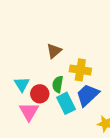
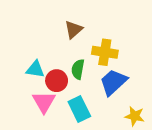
cyan triangle: (22, 84) -> (35, 69), turned -49
cyan rectangle: (66, 103) -> (79, 109), moved

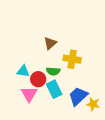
green semicircle: (78, 69) -> (53, 71), turned -96
blue trapezoid: (113, 82) -> (78, 96), moved
cyan rectangle: (79, 109) -> (54, 89), moved

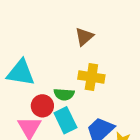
brown triangle: (50, 43) -> (84, 37), moved
cyan triangle: (23, 71) -> (21, 73), moved, size x1.5

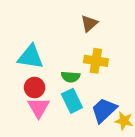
red circle: (42, 106) -> (35, 87), moved

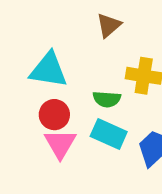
brown triangle: (89, 23) -> (109, 25), moved
cyan rectangle: (72, 101) -> (109, 134), turned -40

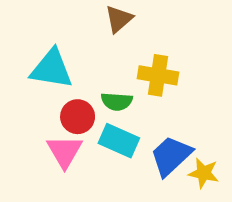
red circle: (54, 115) -> (78, 117), moved

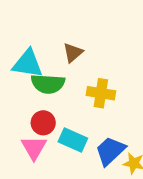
cyan triangle: (52, 69) -> (28, 64), moved
green semicircle: (117, 101) -> (48, 84), moved, size x1.5

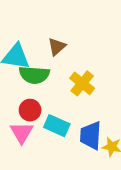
yellow cross: (101, 93) -> (82, 83), turned 30
blue trapezoid: (110, 151) -> (91, 135), turned -44

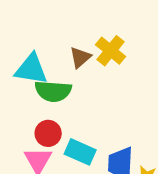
yellow cross: (82, 83) -> (111, 51), moved

